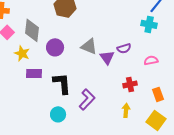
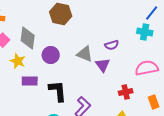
purple semicircle: (124, 48) -> (112, 45), moved
pink semicircle: (151, 60) -> (147, 68), size x1.6

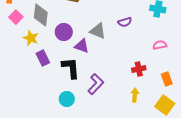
purple triangle: (103, 65) -> (82, 46), moved, turned -35
pink semicircle: (147, 68) -> (160, 45), size x0.6
purple rectangle: (30, 81) -> (43, 58), turned 63

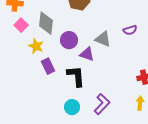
purple L-shape: (96, 84) -> (102, 104), moved

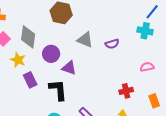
gray triangle: (103, 39) -> (85, 40), moved

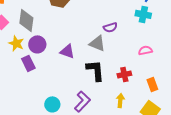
gray triangle: (85, 40) -> (97, 43), moved
purple circle: (51, 54) -> (37, 44), moved
black L-shape: (58, 90) -> (95, 70), moved

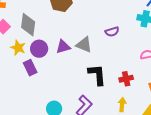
gray triangle: (97, 43) -> (84, 45), moved
purple triangle: (67, 51) -> (63, 47), moved, turned -35

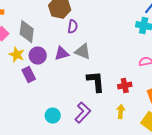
purple semicircle: (112, 32) -> (73, 27), moved, turned -64

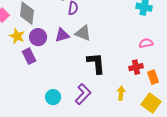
red cross: (125, 86) -> (136, 67), moved

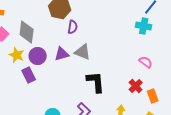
pink semicircle: (146, 43) -> (146, 62), turned 48
red cross: (136, 67) -> (136, 86), turned -32

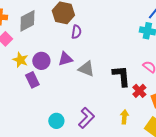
gray diamond: (27, 32) -> (27, 21), moved, turned 55
gray triangle: (83, 52) -> (86, 69), moved
black L-shape: (96, 82) -> (121, 76), moved

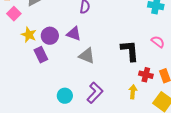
purple triangle: (65, 59) -> (74, 34), turned 35
gray triangle: (86, 69) -> (87, 56), moved
red cross: (139, 91) -> (146, 75), moved, turned -32

